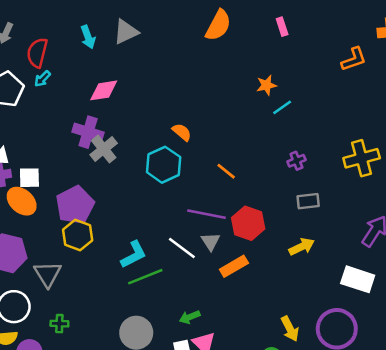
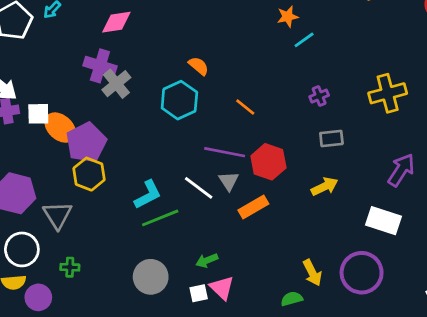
orange ellipse: (22, 201) -> (60, 128), moved

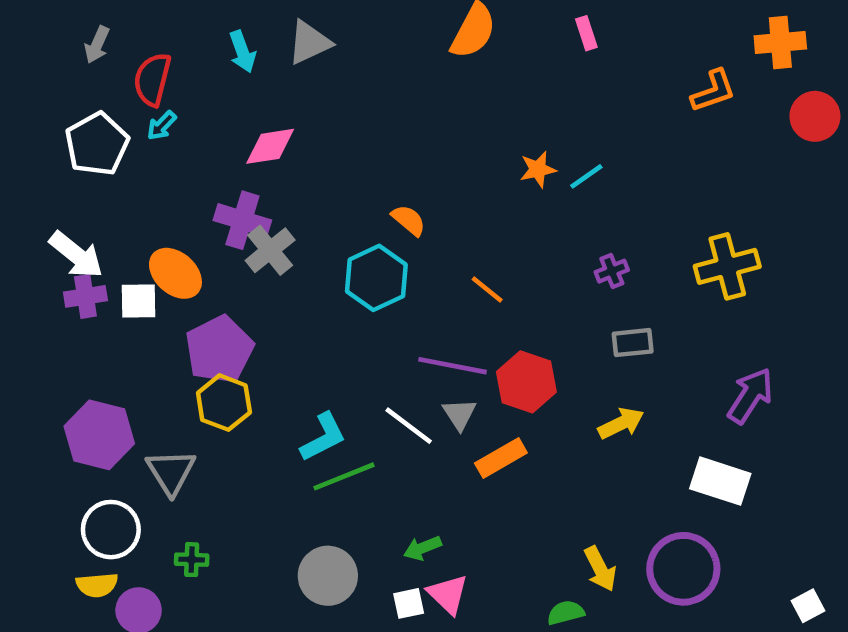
orange star: (288, 17) -> (538, 169), moved
orange ellipse: (60, 128) -> (175, 273), moved

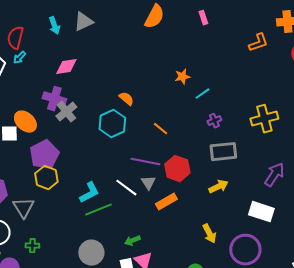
cyan line: (586, 176) -> (202, 94), moved
gray rectangle: (633, 343) -> (223, 152), size x1.5
yellow arrow: (600, 569) -> (209, 234), moved

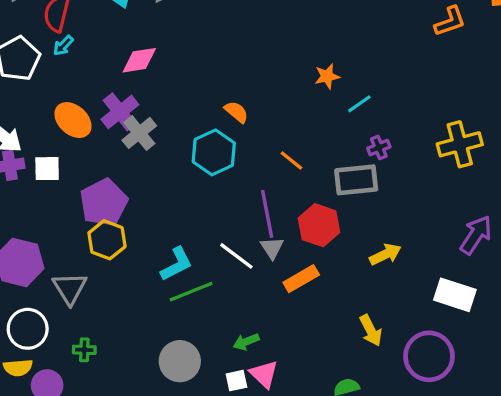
purple cross: (54, 99) -> (120, 112), turned 35
orange ellipse: (25, 122) -> (73, 120), moved
gray rectangle: (223, 152) -> (356, 180), moved
purple line: (145, 162) -> (267, 214), turned 68

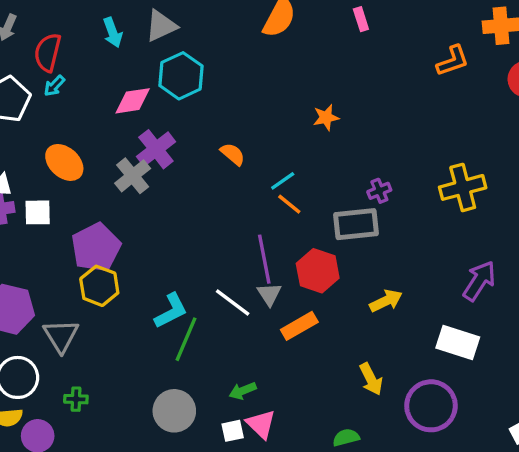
cyan line: (359, 104) -> (283, 181), moved
purple cross: (120, 112) -> (156, 149), moved
cyan hexagon: (214, 152) -> (181, 76), moved
green line: (191, 292) -> (186, 339), turned -45

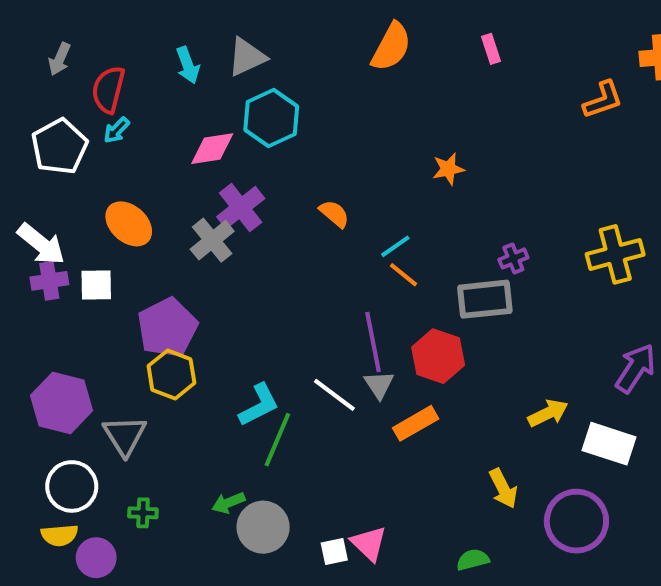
yellow arrow: (386, 301) -> (548, 413), moved
green arrow: (243, 391) -> (228, 503), moved

